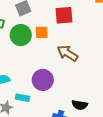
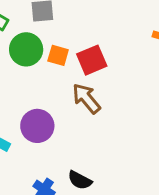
red square: (64, 15) -> (92, 60), moved, turned -36

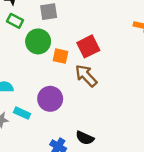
orange square: (58, 55) -> (60, 56), moved

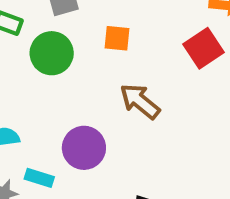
red square: (88, 46) -> (204, 48), moved
orange square: (60, 56) -> (117, 38), moved

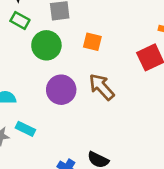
purple circle: (84, 148) -> (61, 90), moved

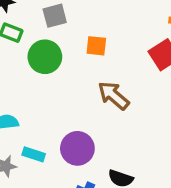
purple circle: (61, 90) -> (77, 148), moved

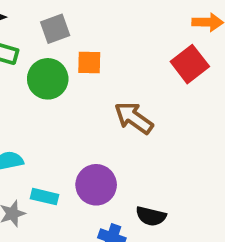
orange square: (96, 46) -> (89, 63), moved

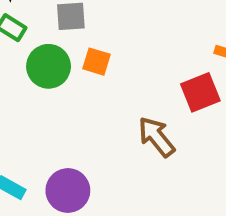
brown arrow: (134, 118) -> (156, 137), moved

